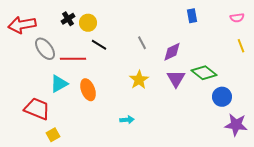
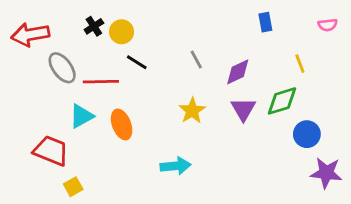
yellow line: (241, 46) -> (300, 64), moved
green diamond: (204, 73) -> (282, 101), turned -55
cyan arrow: (127, 120) -> (176, 166), size x1.5

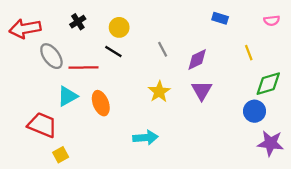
blue rectangle: (265, 22) -> (220, 18), turned -63
yellow circle: (122, 32) -> (119, 27), moved
green diamond: (282, 101) -> (268, 84), moved

